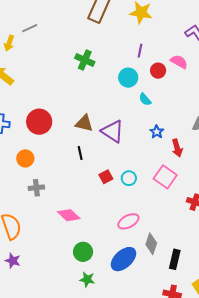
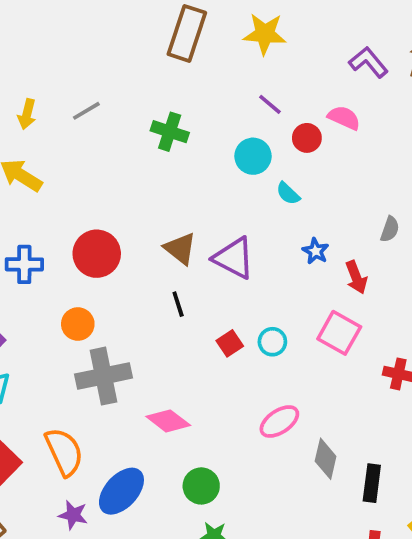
gray line: (30, 28) -> (86, 111), moved
purple line: (140, 51) -> (270, 104), turned -56
brown triangle: (84, 123) -> (180, 249), turned 30
gray cross: (36, 188) -> (103, 376), size x1.8
blue ellipse: (123, 259) -> (121, 491), moved

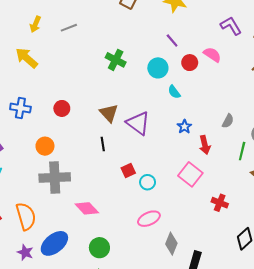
green cross: (170, 132) -> (116, 60), moved
red circle: (97, 254) -> (62, 108), size x0.6
cyan circle: (272, 342) -> (148, 182), moved

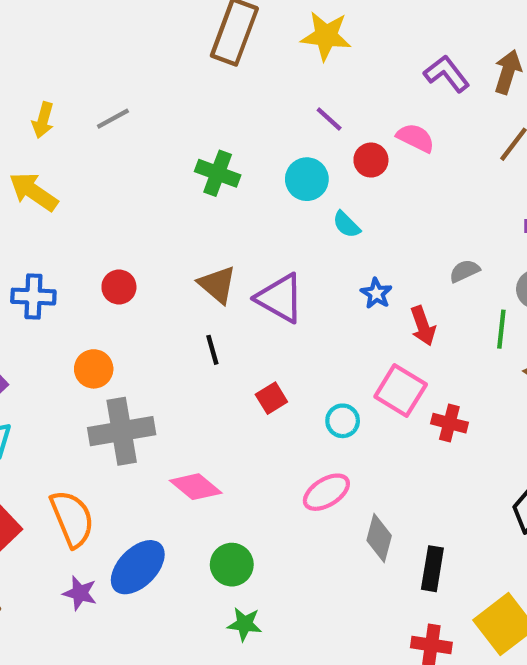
gray semicircle: (228, 121) -> (465, 271), turned -136
cyan circle: (148, 182) -> (343, 421), moved
red cross: (220, 203) -> (449, 423), moved

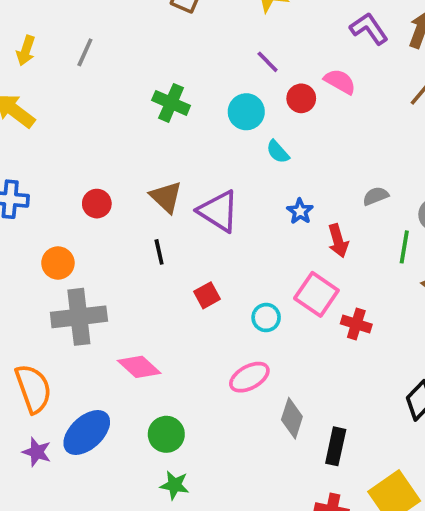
gray line: (113, 119) -> (85, 52), turned -40
red circle: (119, 287) -> (97, 204), moved

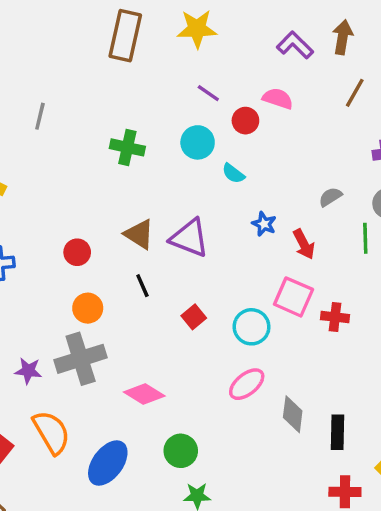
orange circle: (58, 263) -> (88, 308), moved
cyan circle: (266, 318) -> (252, 327), size x1.4
purple star: (37, 452) -> (28, 371), moved

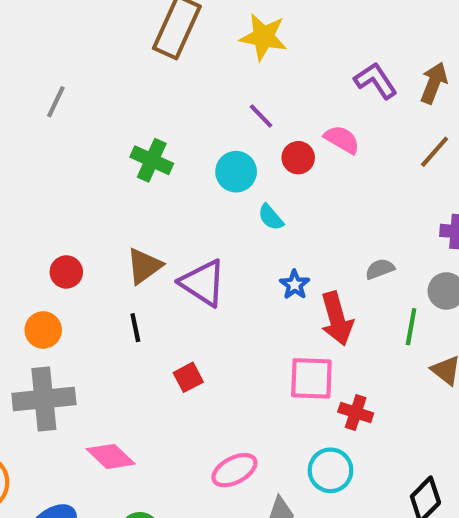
brown triangle: (139, 234) -> (144, 266), turned 40
red arrow: (304, 244) -> (337, 319), size x1.4
pink square: (293, 297) -> (311, 378), turned -33
orange circle: (88, 308) -> (43, 330), moved
cyan circle: (252, 327) -> (330, 470), moved

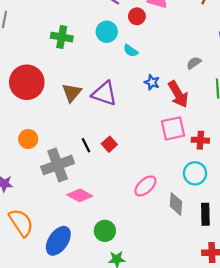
red circle: (66, 272) -> (27, 82), moved, size x2.0
black line: (135, 328) -> (86, 145), moved
gray cross: (44, 399) -> (58, 165), moved

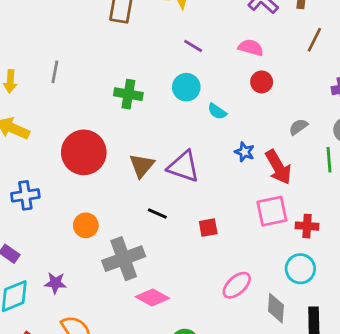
red circle: (137, 16) -> (262, 82), moved
red square: (109, 144) -> (208, 228), moved, turned 32
black line: (86, 145) -> (157, 213), moved, turned -40

